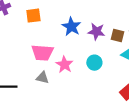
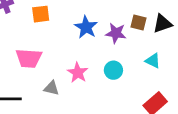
brown square: (117, 36) -> (139, 22), moved
pink trapezoid: (42, 53) -> (29, 58), moved

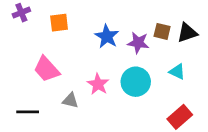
pink trapezoid: (29, 58) -> (46, 69), turned 44
cyan circle: (113, 70) -> (136, 82), size x1.5

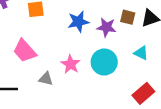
blue star: (107, 36) -> (78, 22), turned 30

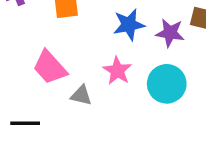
pink star: (71, 64) -> (117, 71), moved
gray triangle: (46, 79) -> (81, 95), moved

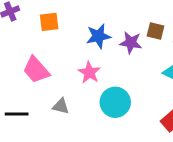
cyan circle: (167, 84) -> (115, 102), moved
gray triangle: (81, 95) -> (61, 106), moved

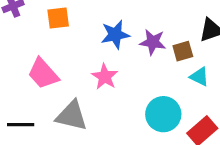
brown square: (155, 31) -> (183, 51), moved, turned -30
cyan circle: (115, 102) -> (163, 114), moved
gray triangle: (61, 106) -> (72, 116), size x1.6

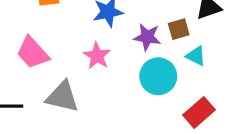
purple star: (153, 42) -> (147, 37), moved
cyan circle: (163, 114) -> (158, 76), moved

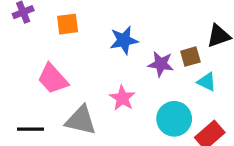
pink star: (97, 56) -> (122, 98), moved
cyan circle: (158, 76) -> (174, 119), moved

